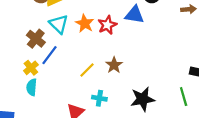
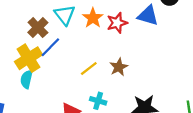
yellow cross: (31, 68) -> (29, 58), size x1.6

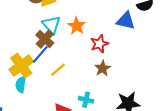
red star: (117, 23) -> (99, 44), moved
brown cross: (38, 28) -> (45, 39), moved
yellow line: (89, 68) -> (58, 70), moved

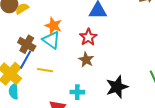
cyan triangle: (51, 25) -> (51, 40), moved
red star: (99, 44) -> (88, 37), moved
yellow line: (58, 70) -> (45, 70), turned 63

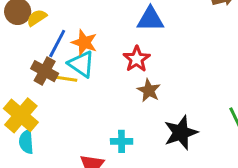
blue line: (26, 60) -> (57, 43), moved
brown star: (86, 60) -> (149, 90), moved
yellow line: (45, 70) -> (65, 79), moved

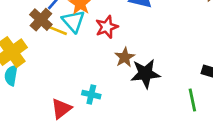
red star: (137, 59) -> (107, 27), moved
black star: (181, 133) -> (145, 74), moved

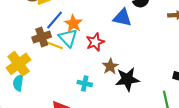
brown cross: (41, 20) -> (42, 37), turned 30
cyan cross: (91, 95) -> (85, 83), moved

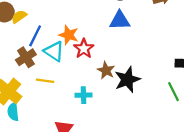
blue triangle: (122, 18) -> (120, 20), moved
orange star: (73, 24) -> (69, 35), moved
yellow line: (55, 45) -> (45, 81), moved

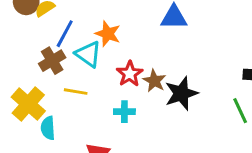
red star: (84, 49) -> (130, 74), moved
cyan semicircle: (13, 112) -> (48, 128), moved

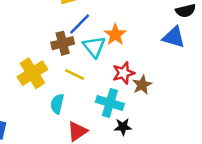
black star: (181, 93) -> (123, 127), moved, size x0.6
cyan cross: (124, 112) -> (110, 103), size x1.5
cyan semicircle: (48, 128) -> (57, 104), moved

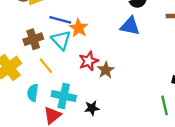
blue line: (80, 24) -> (60, 20), moved, turned 65
yellow line: (75, 74) -> (46, 66), turned 30
cyan cross: (110, 103) -> (64, 96), moved

